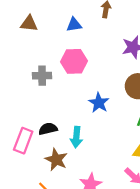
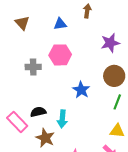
brown triangle: (29, 24) -> (22, 23), turned 42
pink rectangle: (23, 141) -> (17, 122), turned -65

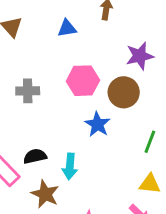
pink hexagon: (60, 55) -> (83, 81), moved
brown circle: (114, 76) -> (124, 92), moved

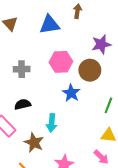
blue triangle: (67, 28) -> (50, 25), size x1.5
black semicircle: (35, 156) -> (23, 104), moved

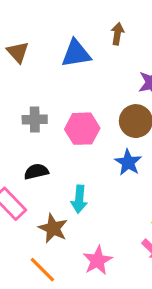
pink hexagon: (61, 62) -> (82, 129), moved
blue star: (71, 93) -> (128, 162), moved

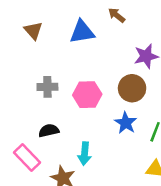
brown arrow: (117, 34) -> (117, 15), turned -60

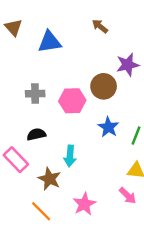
brown triangle: (33, 31) -> (13, 27), moved
blue triangle: (82, 32) -> (50, 42), moved
brown circle: (132, 88) -> (104, 86), moved

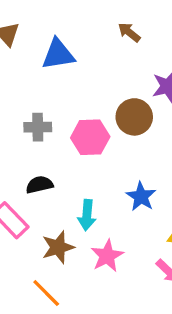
blue star: (108, 127) -> (141, 196), moved
brown star: (50, 179) -> (58, 247), turned 30
pink star: (84, 204) -> (107, 256), moved

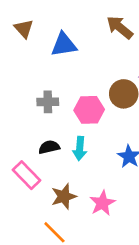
brown arrow: (129, 32) -> (120, 27), size x1.5
cyan arrow: (87, 215) -> (80, 148), moved

